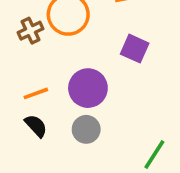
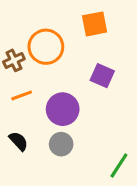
orange line: (36, 93) -> (22, 95), moved

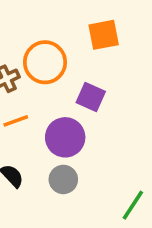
purple square: (102, 76) -> (91, 97), moved

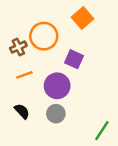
orange square: (104, 35) -> (83, 18), turned -30

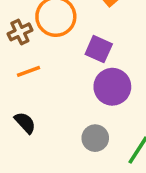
purple circle: (57, 86) -> (112, 87), moved
gray circle: (56, 114) -> (95, 138), moved

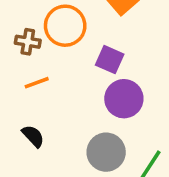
brown cross: (20, 32) -> (28, 42), turned 35
gray circle: (95, 138) -> (106, 152), size x1.4

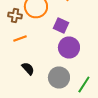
black semicircle: (33, 136) -> (28, 68), moved

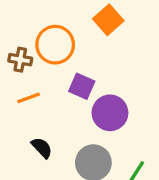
purple square: (61, 26) -> (82, 86), moved

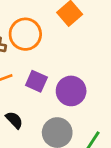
purple square: (82, 86) -> (36, 81), moved

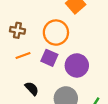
orange circle: (25, 34) -> (56, 33), moved

